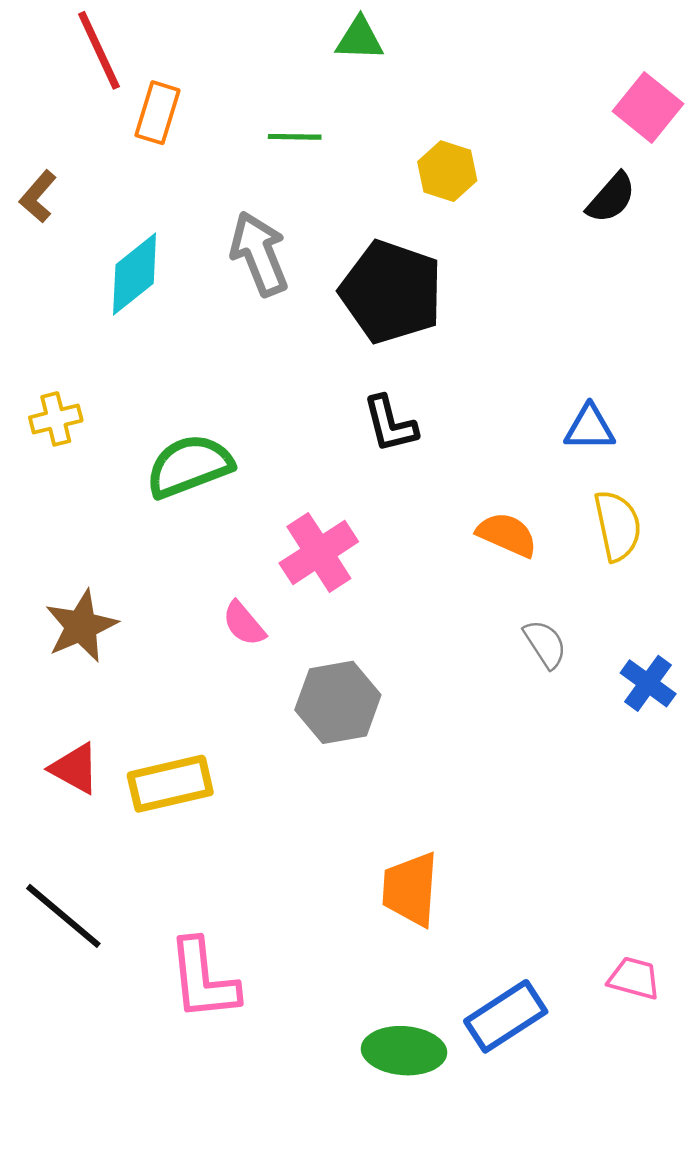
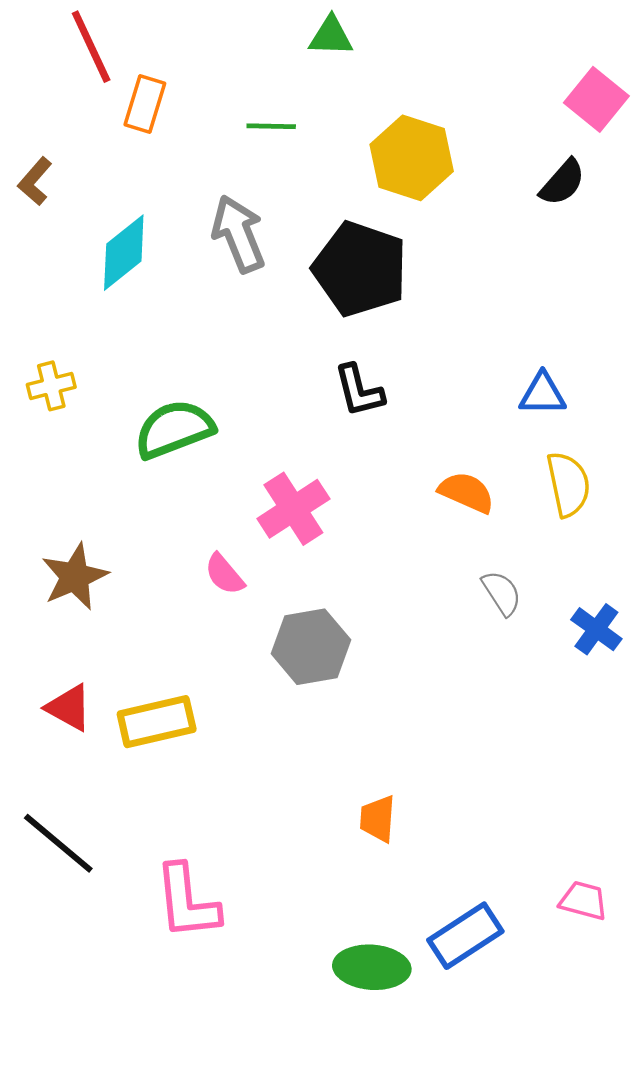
yellow hexagon: (447, 171) -> (412, 158), size x1.5
orange trapezoid: (410, 889) -> (378, 819), size x0.7

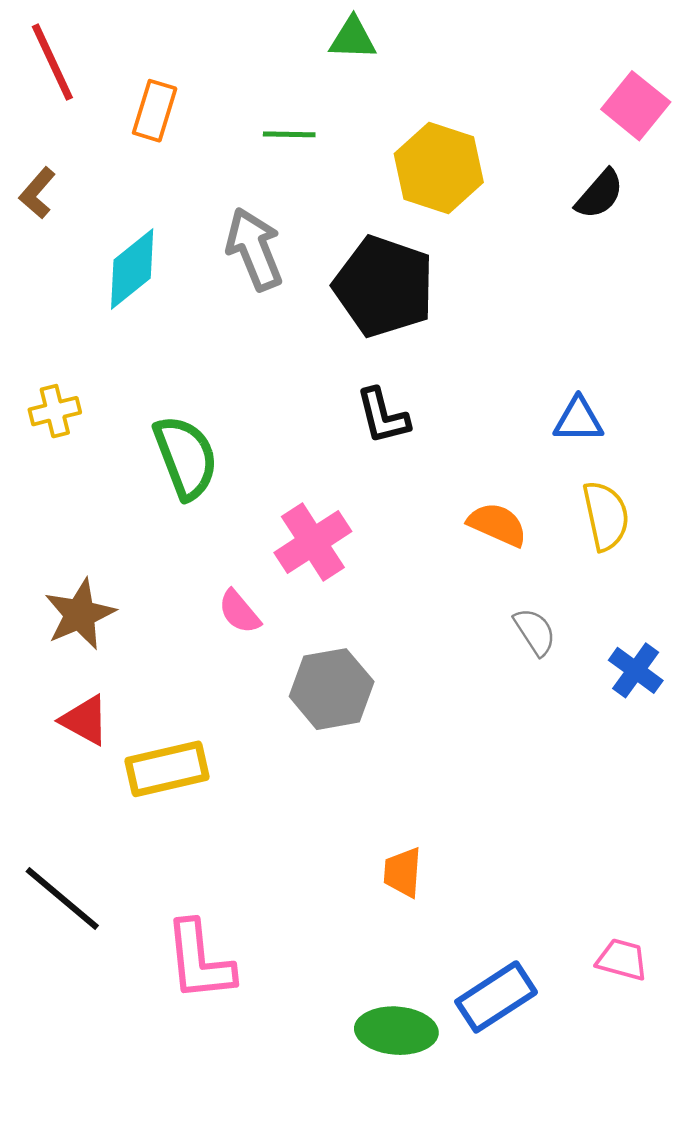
red line: (91, 47) -> (52, 62), moved
green semicircle: (174, 429) -> (186, 457), turned 90
red triangle: (69, 708) -> (85, 720), moved

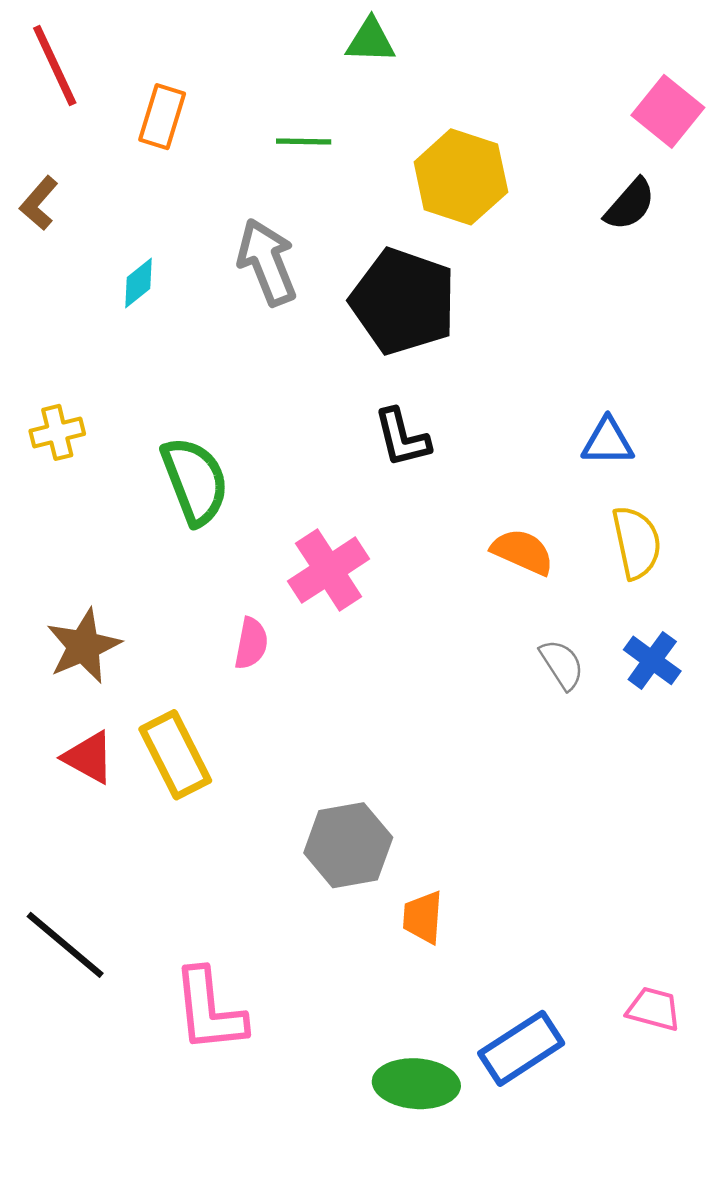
cyan diamond: (132, 269) -> (139, 283), size x0.6
pink semicircle: (239, 612) -> (251, 643), turned -129
blue cross: (636, 670) -> (652, 660), moved
gray hexagon: (332, 689) -> (348, 845), moved
yellow rectangle: (167, 769) -> (175, 755), moved, turned 76

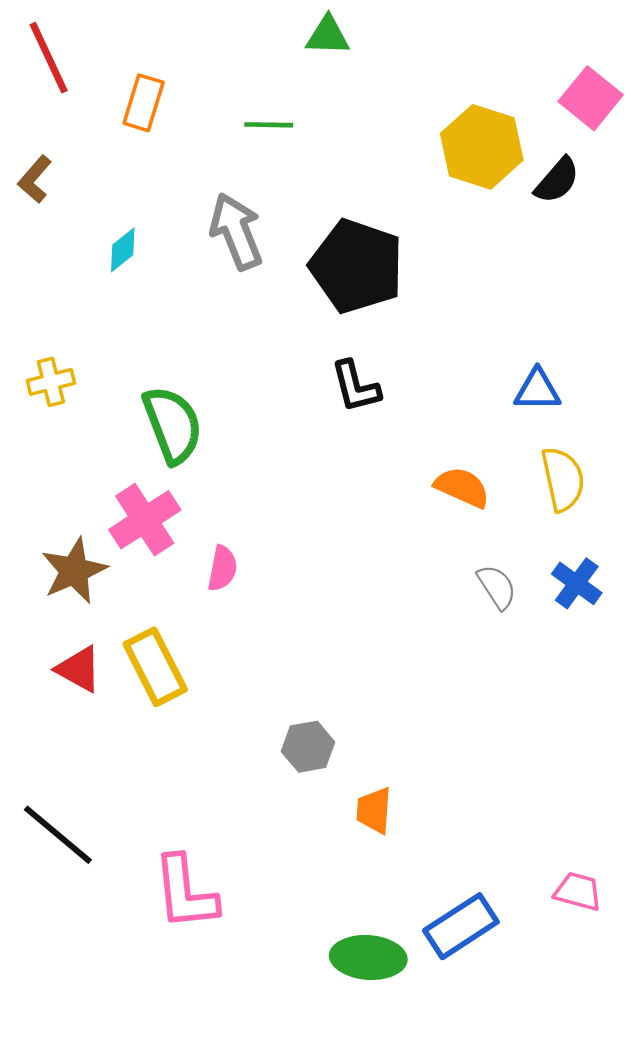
yellow hexagon: (461, 177) -> (482, 147), moved
pink cross: (329, 570) -> (145, 520), moved
gray hexagon: (348, 845) -> (308, 747), size x0.7

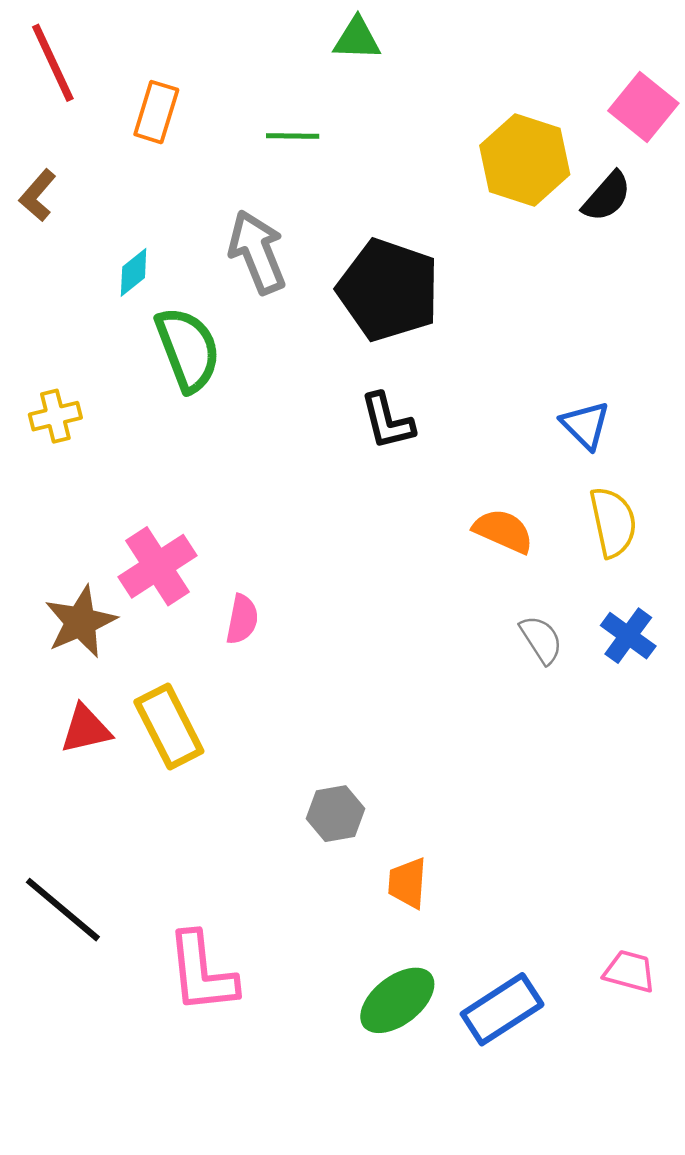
blue triangle: (537, 390) -> (585, 425), turned 45
green semicircle: (173, 425) -> (188, 349), moved
red triangle: (79, 669) -> (86, 729), turned -42
green ellipse: (368, 957) -> (397, 1000), moved, turned -42

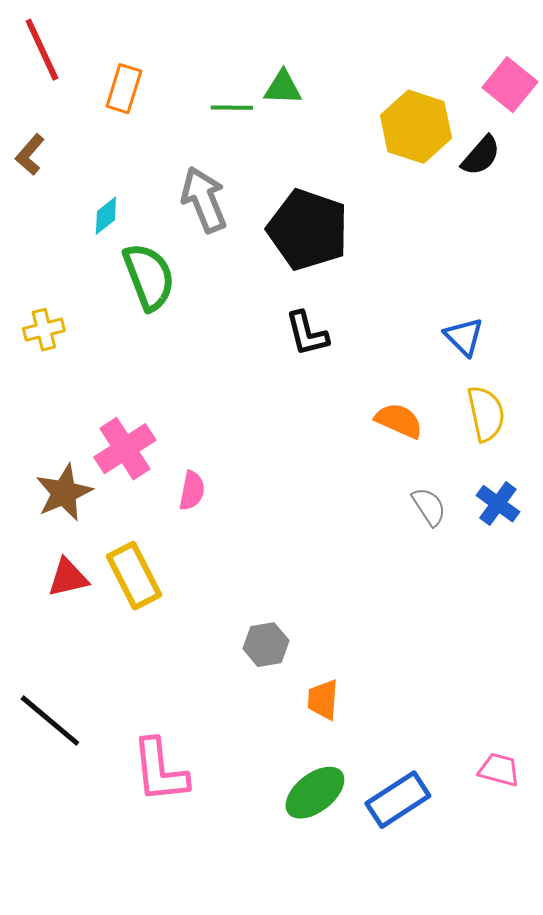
green triangle: (357, 39) -> (283, 88), moved

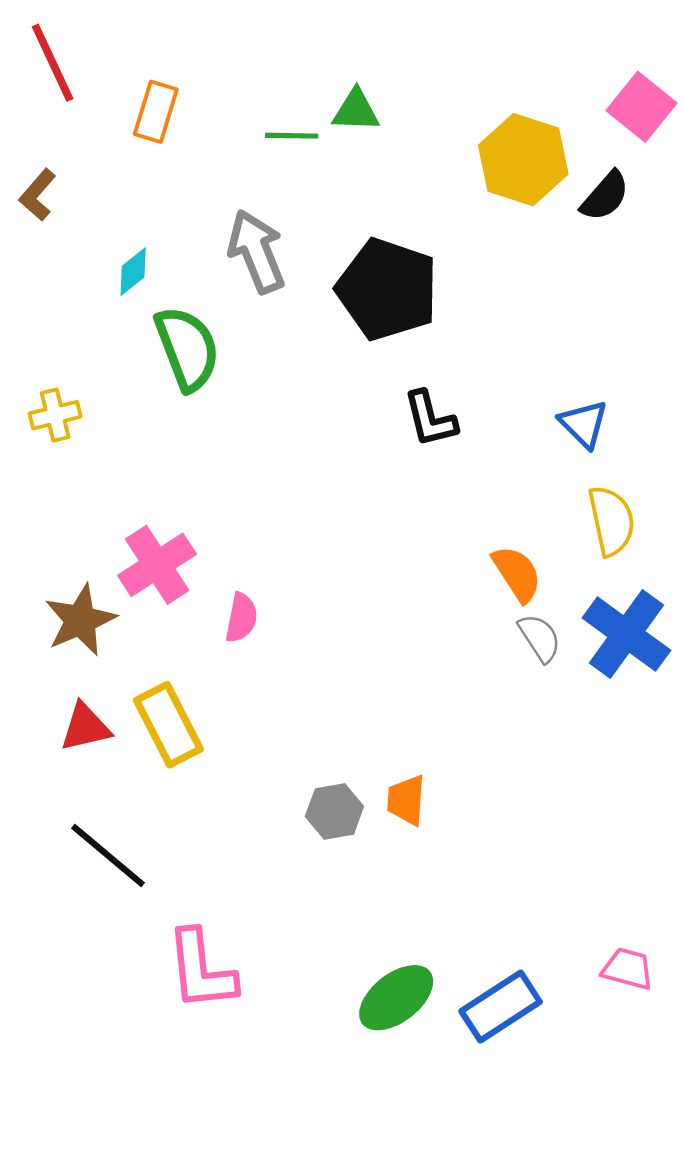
black L-shape: (307, 334) -> (430, 419), moved
orange semicircle: (399, 421) -> (517, 574), moved, turned 33
blue cross: (498, 504) -> (626, 634), size x1.6
orange trapezoid: (323, 700) -> (406, 800), moved
black line: (50, 721) -> (108, 856), moved

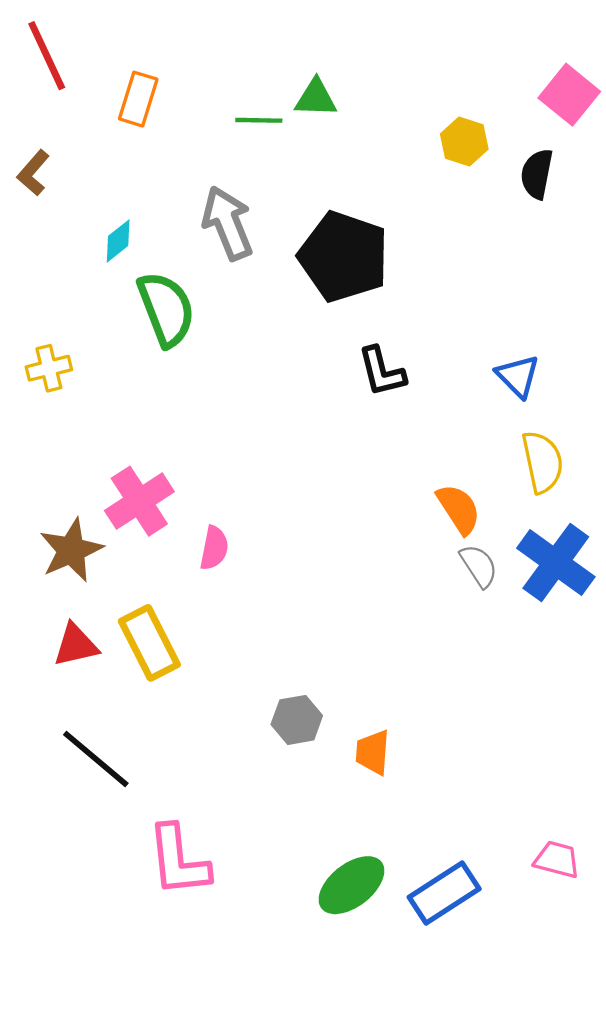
yellow hexagon: (523, 160) -> (464, 142), size x0.6
black semicircle: (605, 196) -> (537, 174), turned 150
orange trapezoid: (406, 800) -> (373, 752), moved

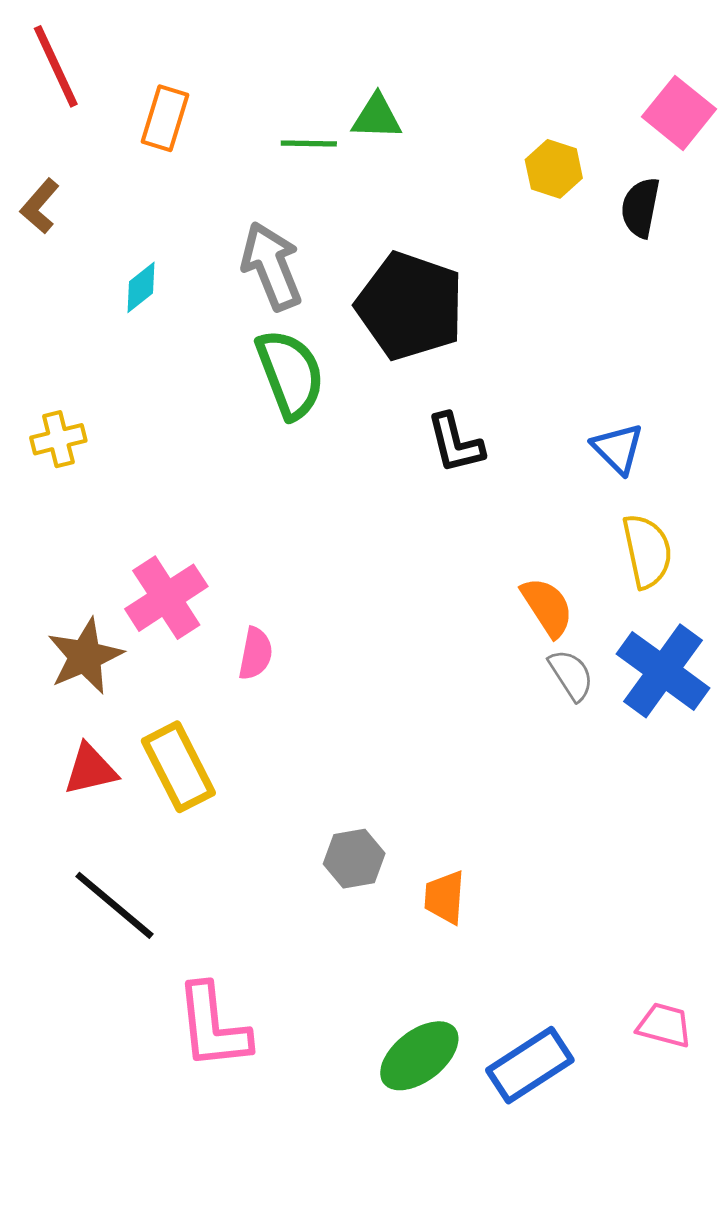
green semicircle: (166, 309) -> (290, 374), moved

